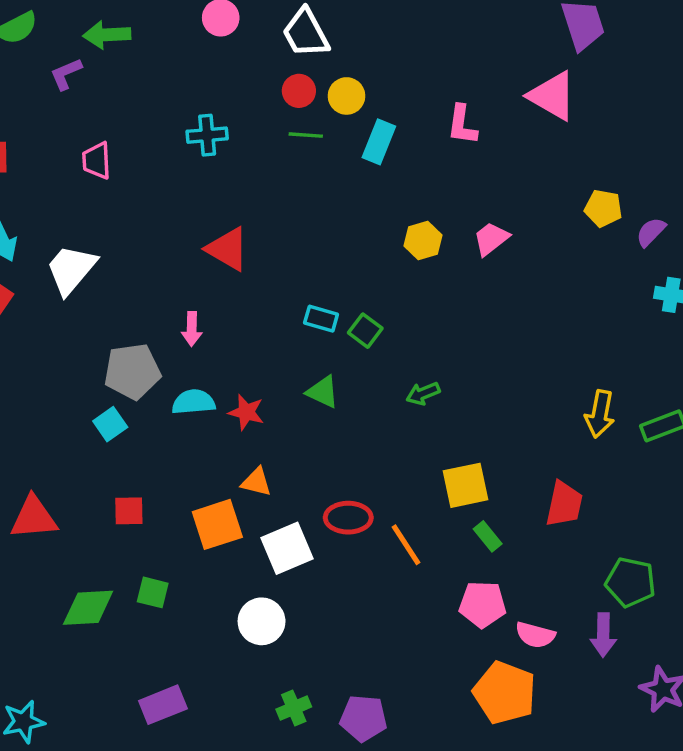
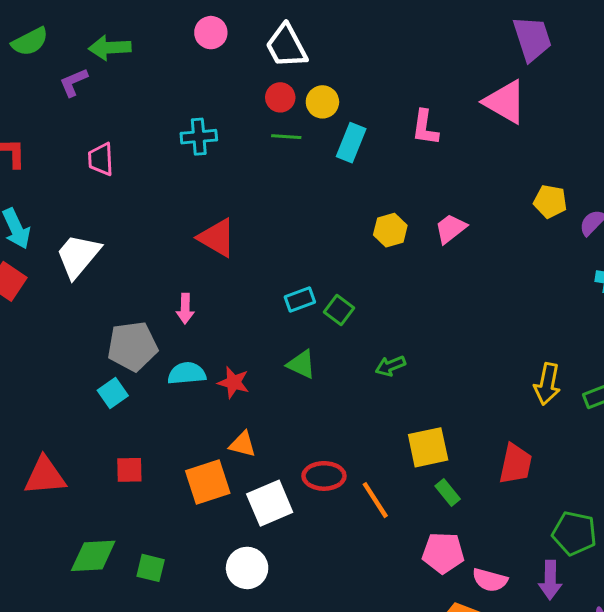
cyan rectangle: (321, 319) -> (300, 299), turned -36
green square: (153, 592) -> (151, 568), moved

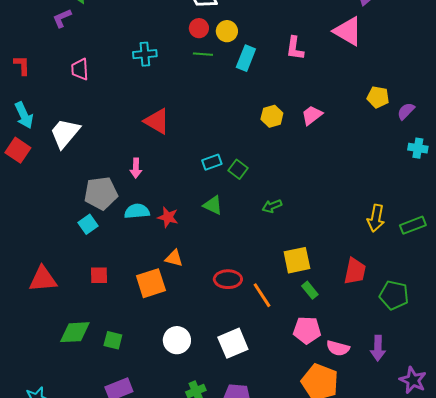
white square: (270, 503) -> (233, 343), moved
green pentagon: (574, 533) -> (394, 295), moved

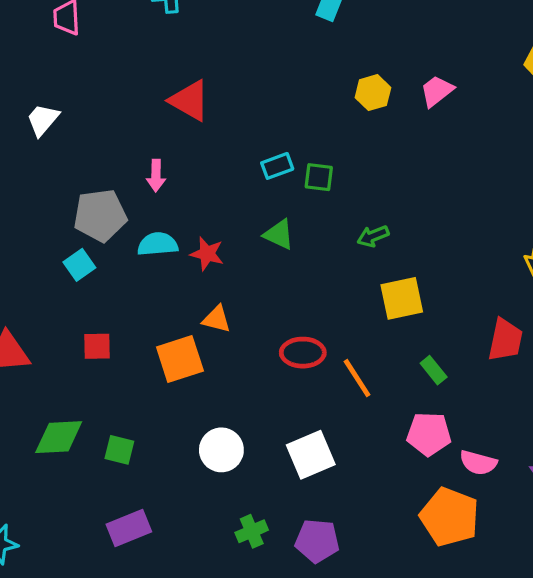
white trapezoid: (65, 133) -> (43, 120), size x0.7
green square: (238, 169) -> (319, 177), turned -30
yellow square: (297, 260) -> (402, 298), moved

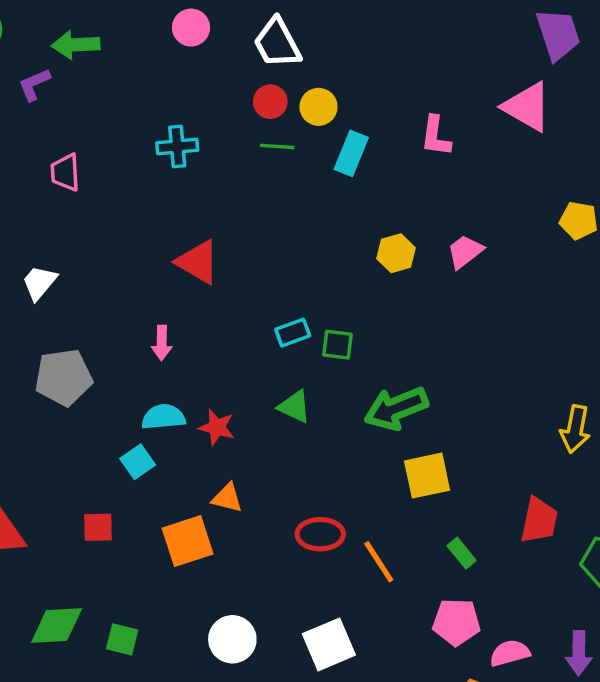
gray pentagon: (100, 215) -> (64, 377), moved
green arrow: (373, 236) -> (396, 408), size x1.8
cyan square: (79, 265) -> (138, 462), moved
pink semicircle: (478, 463) -> (510, 653), turned 150

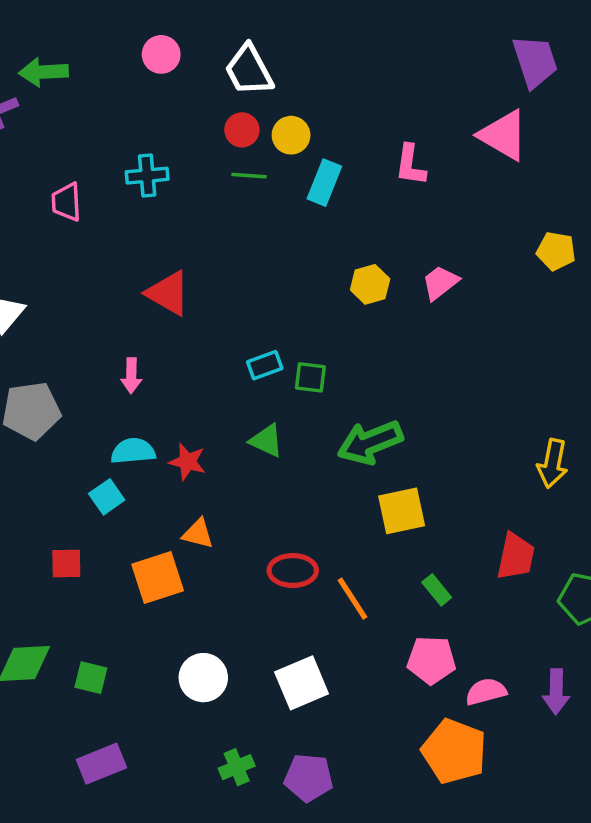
pink trapezoid: (65, 172) -> (66, 202), moved

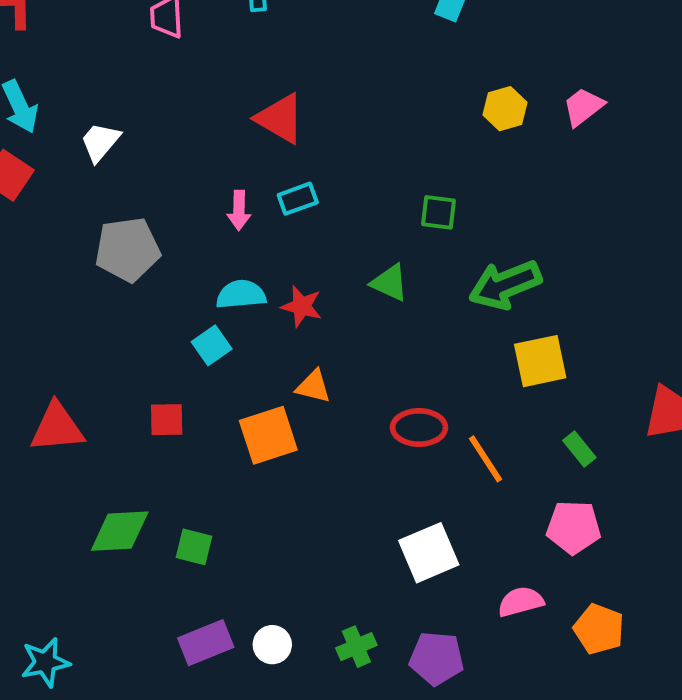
cyan rectangle: (265, 365) -> (298, 199), moved
white circle: (203, 678) -> (272, 645), moved, size x0.7
pink semicircle: (486, 692) -> (521, 602), moved
orange pentagon: (454, 751) -> (599, 629), size x0.7

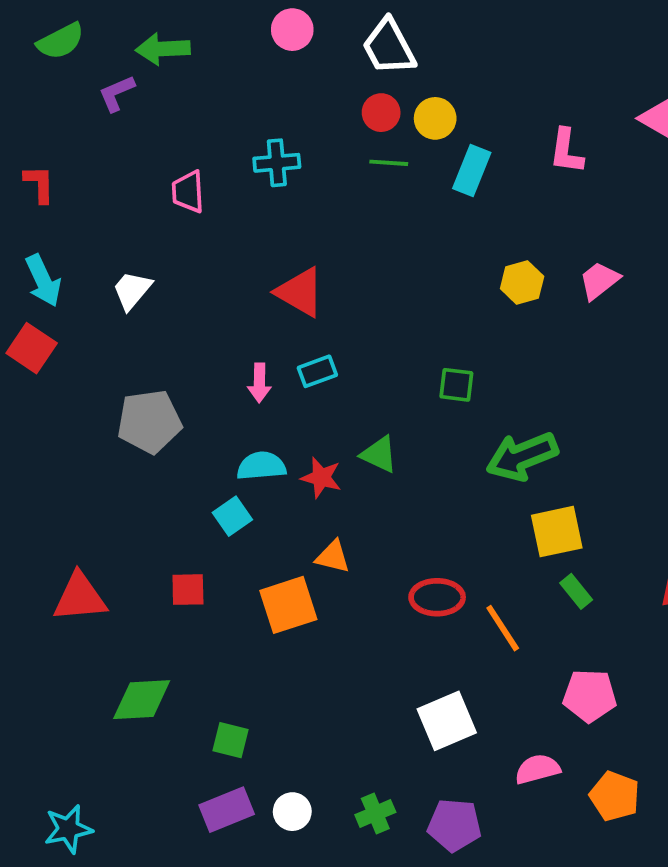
white trapezoid: (100, 142) -> (132, 290), moved
green triangle: (390, 283) -> (379, 454), moved
green rectangle: (579, 449) -> (576, 591), moved
green square: (194, 547) -> (230, 740), moved

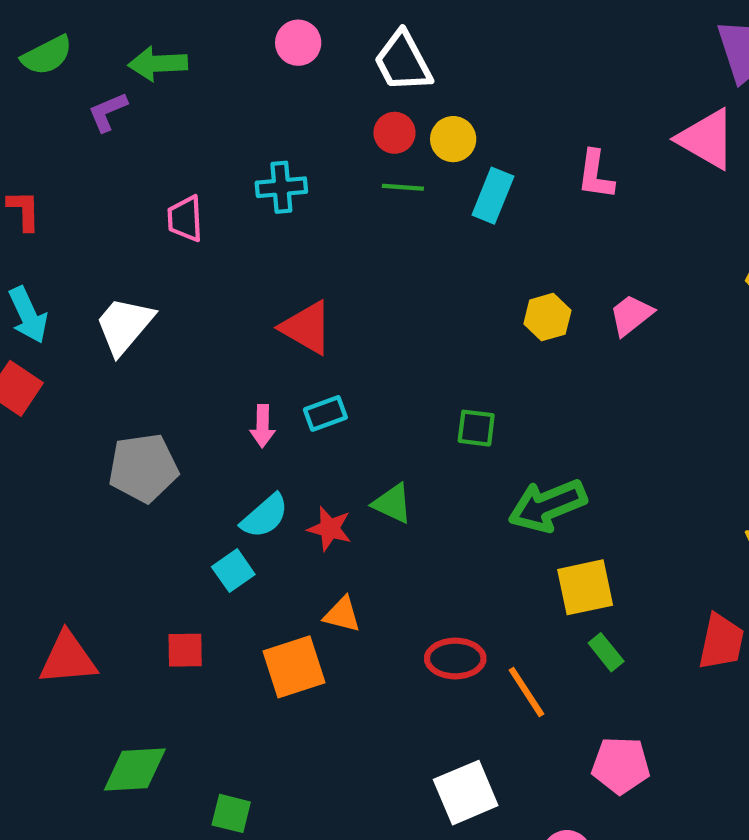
white trapezoid: (132, 290) -> (124, 325), size x1.4
cyan semicircle: (261, 466) -> (265, 516), turned 144

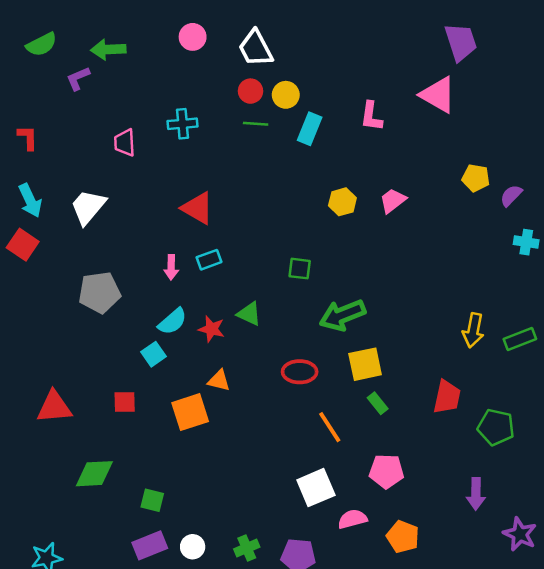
red ellipse: (455, 658) -> (300, 372), moved
white square: (466, 793) -> (316, 488), moved

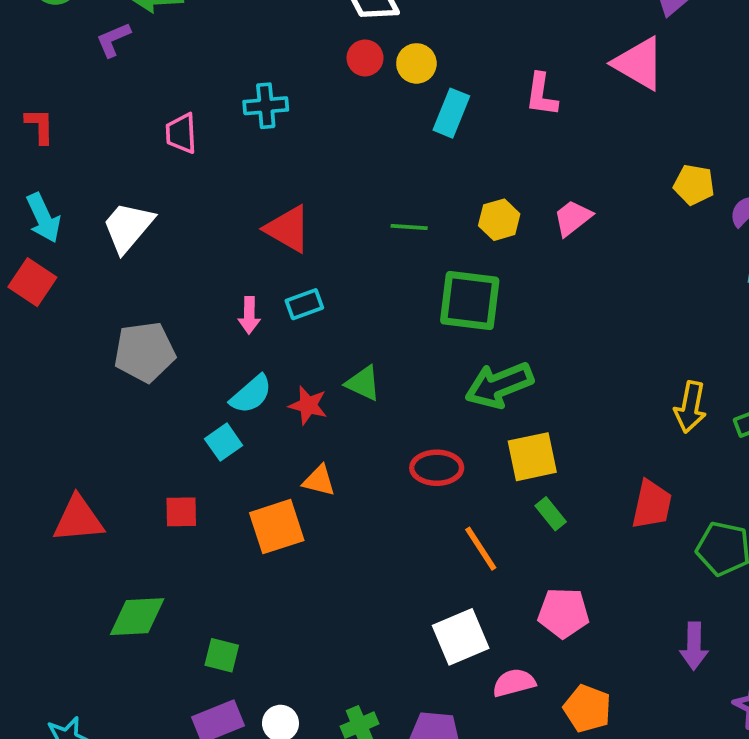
green line: (256, 124) -> (409, 227), moved
green square: (300, 269) -> (470, 301), moved, size x1.8

